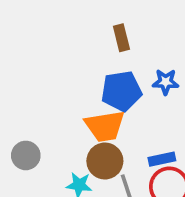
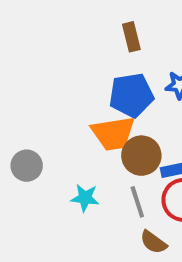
brown circle: (105, 161) -> (141, 156), moved

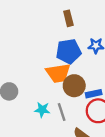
gray line: (137, 202) -> (62, 112), moved

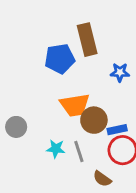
brown rectangle: (68, 18) -> (87, 40), size x1.6
blue pentagon: (68, 51) -> (60, 59), moved

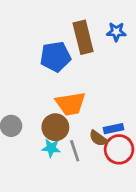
blue star: (120, 72) -> (116, 32), moved
brown circle: (94, 120) -> (55, 127), moved
brown semicircle: (102, 179) -> (98, 138), moved

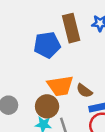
brown semicircle: (98, 138) -> (84, 91), moved

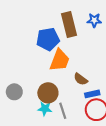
orange trapezoid: (60, 86) -> (60, 60), moved, turned -60

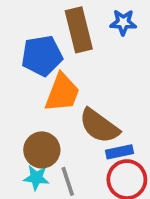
brown semicircle: (81, 79) -> (99, 126), size x1.6

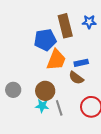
brown semicircle: (99, 126) -> (76, 78), size x0.7
blue rectangle: (119, 152) -> (81, 63), moved

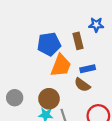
brown rectangle: (65, 26) -> (78, 41), moved, size x0.7

